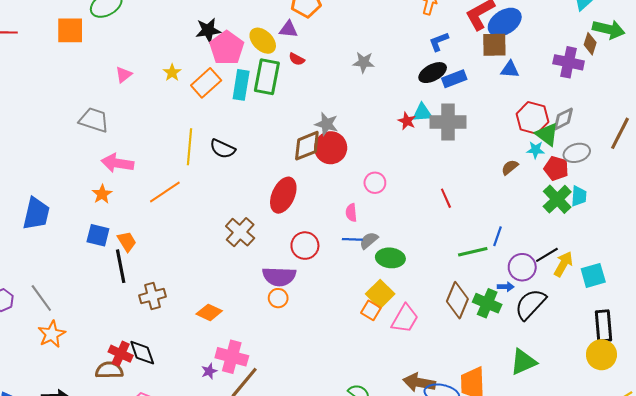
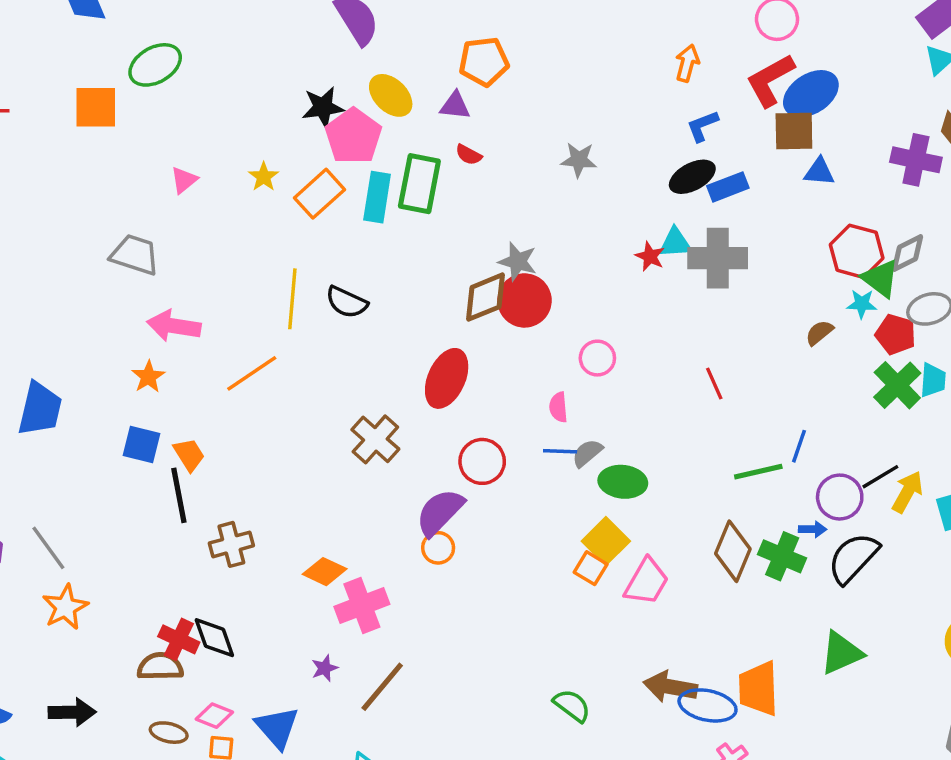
yellow ellipse: (263, 41) -> (391, 95), moved
purple semicircle: (279, 276) -> (440, 512), turned 132
pink cross: (232, 357) -> (362, 605), moved, turned -36

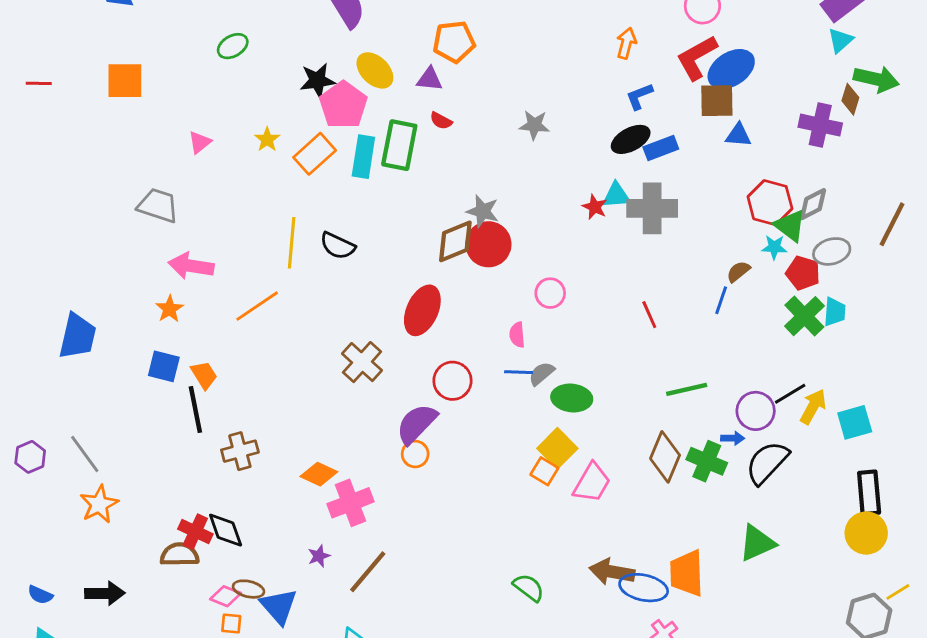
green ellipse: (155, 65) -> (233, 46), moved, size x0.7
blue line: (799, 446) -> (721, 300), moved
brown ellipse: (169, 733) -> (249, 589), moved

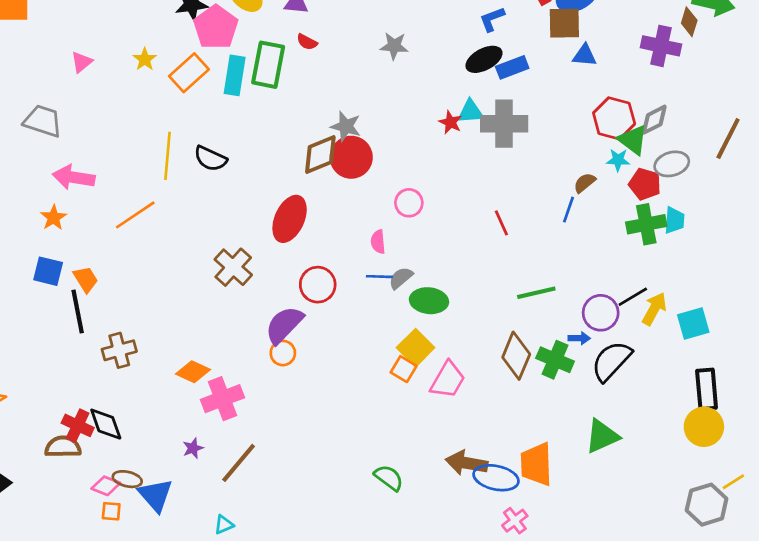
green cross: (804, 316) -> (646, 224), turned 33

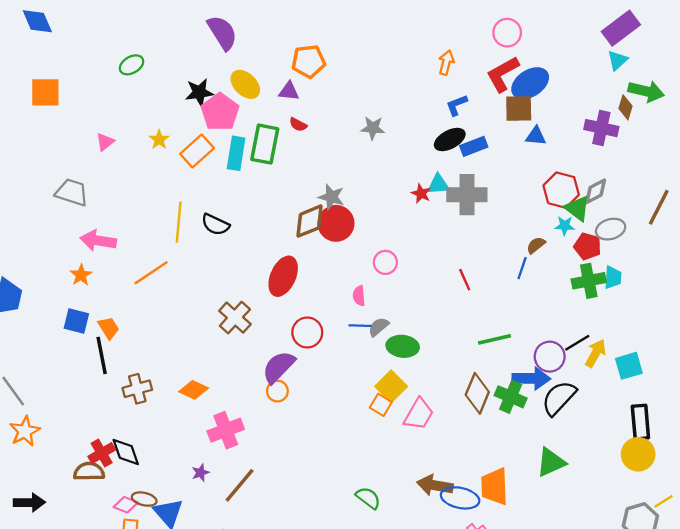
blue arrow: (579, 338) -> (531, 378), size x2.0
orange diamond: (193, 372) -> (194, 390), moved
red cross: (78, 425) -> (102, 453), turned 35

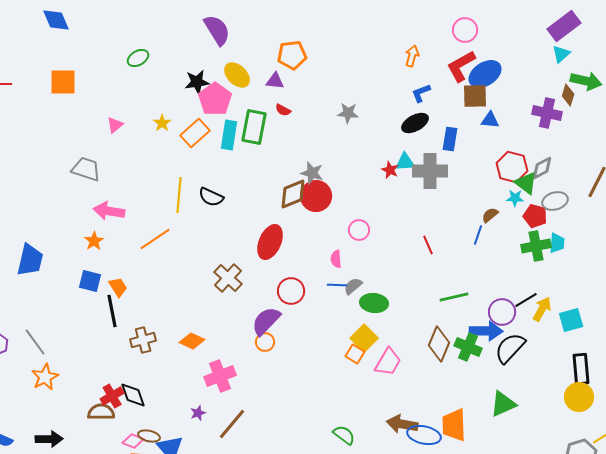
blue rectangle: (474, 146) -> (450, 139), moved, turned -60

